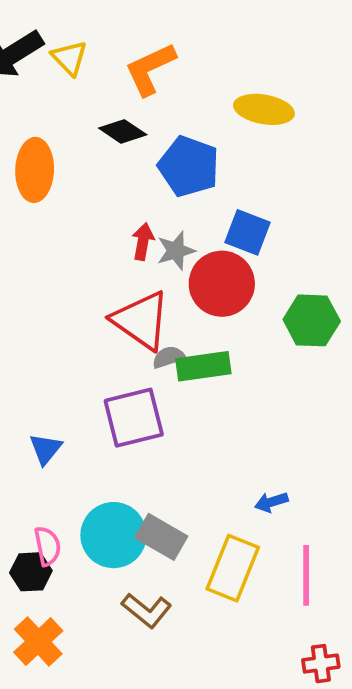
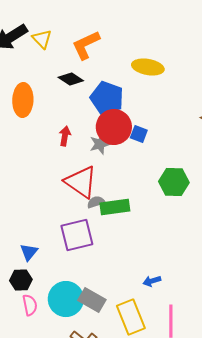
blue square: (247, 232) -> (139, 134), size x0.7
red arrow: (143, 242) -> (65, 136), moved
red circle: (222, 284) -> (114, 127), moved
yellow rectangle: (233, 568) -> (131, 317), turned -44
black hexagon: (31, 572) -> (21, 280), moved

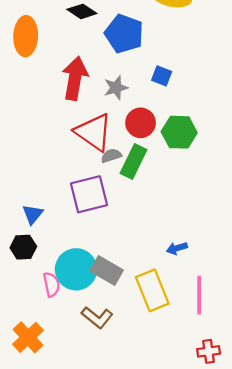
red circle: (114, 127) -> (141, 123), moved, size x0.7
red arrow: (65, 136) -> (75, 78), size x1.8
green hexagon: (174, 182) -> (179, 132), moved
green rectangle: (115, 207) -> (133, 161), turned -56
pink semicircle: (30, 305) -> (51, 285), moved

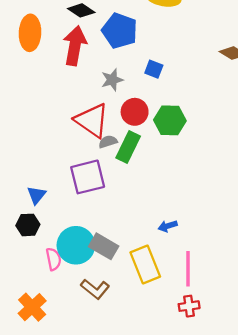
red arrow: (75, 78) -> (75, 46), moved
red cross: (209, 351) -> (189, 306), moved

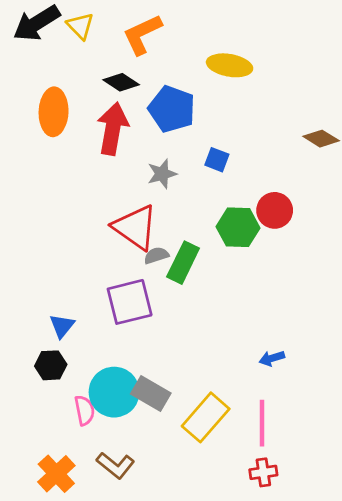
red circle: (135, 112) -> (275, 210), moved
blue arrow: (168, 226) -> (272, 358), moved
yellow rectangle: (145, 264) -> (206, 417), turned 63
brown L-shape: (95, 289) -> (115, 465), moved

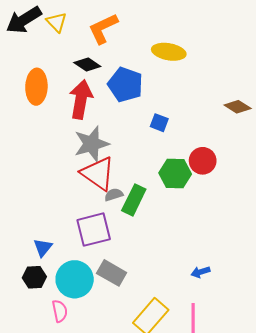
gray star: (162, 174) -> (91, 144), moved, size x1.6
cyan circle: (114, 392) -> (75, 279), moved
gray rectangle: (151, 393) -> (112, 273), moved

